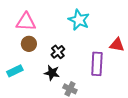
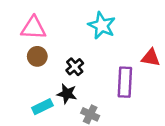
cyan rectangle: (15, 71) -> (42, 107), moved

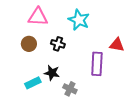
pink triangle: (33, 28) -> (38, 17), moved
black cross: (75, 67) -> (58, 44), moved, turned -32

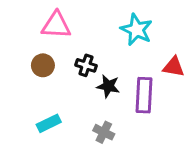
cyan star: (79, 20) -> (136, 30), moved
black star: (52, 73) -> (108, 86), moved

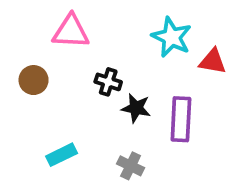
brown circle: (43, 65) -> (34, 80), moved
red triangle: (174, 67) -> (213, 61), moved

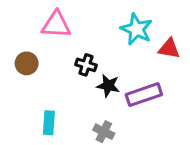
purple rectangle: (181, 119) -> (144, 95), turned 68
cyan rectangle: (62, 155) -> (49, 123), turned -60

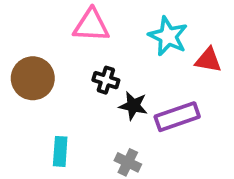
pink triangle: (56, 25) -> (91, 25), moved
brown circle: (27, 63) -> (33, 78), size x1.5

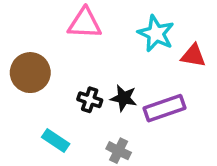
black cross: (106, 80) -> (90, 100), moved
cyan rectangle: (60, 151) -> (56, 141), turned -60

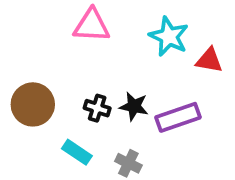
brown circle: (30, 73) -> (33, 104), moved
cyan rectangle: (56, 141) -> (77, 152), moved

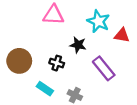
black star: (134, 106) -> (78, 45), moved
purple rectangle: (178, 117) -> (104, 68), turned 70

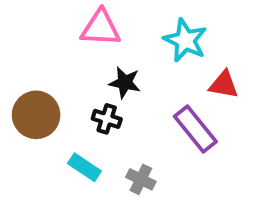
red triangle: (122, 35) -> (224, 85), moved
black star: (78, 45) -> (125, 83), moved

